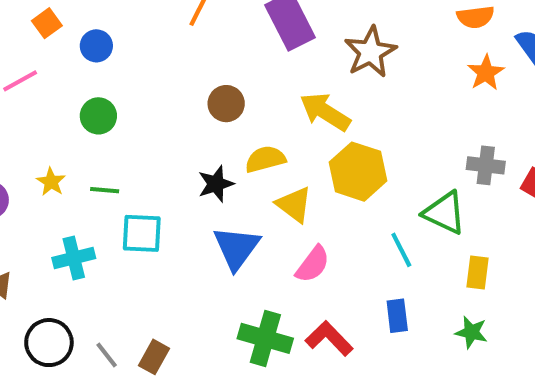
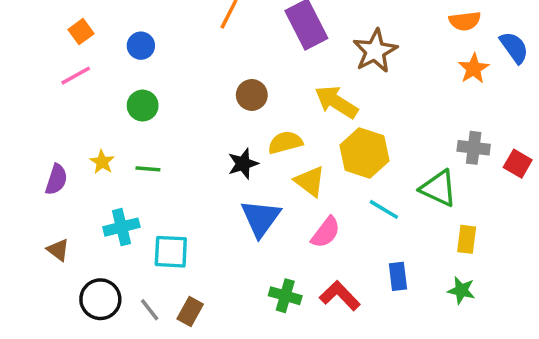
orange square: (47, 23) -> (81, 32), moved
cyan square: (142, 233) -> (171, 252), moved
cyan line: (401, 250) -> (384, 209), moved, turned -32
green cross: (265, 338) -> (285, 296), size x0.7

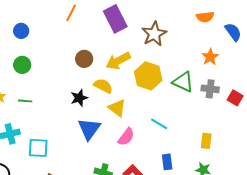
orange star: (474, 69) -> (210, 57), moved
yellow arrow: (336, 102) -> (118, 61), moved, turned -60
yellow semicircle: (285, 143) -> (103, 86), turned 42
yellow hexagon: (364, 153) -> (148, 76), moved
green triangle: (438, 188) -> (183, 82), moved

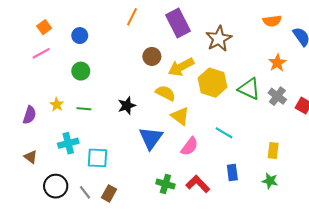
brown circle: (84, 59) -> (152, 56), moved
gray cross: (210, 89) -> (277, 96), turned 30
black star: (79, 98) -> (127, 106), moved

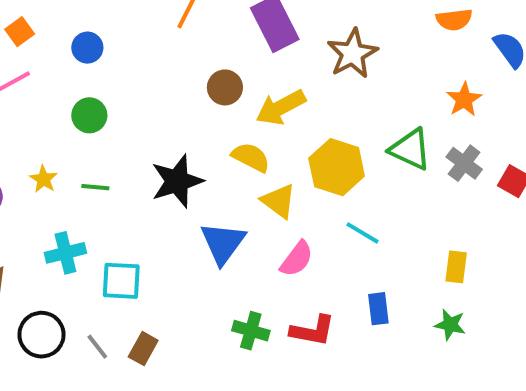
yellow hexagon: (212, 83) -> (337, 167), moved
black star: (127, 106) -> (177, 181), size x1.5
red L-shape: (198, 184) -> (313, 331), turned 145

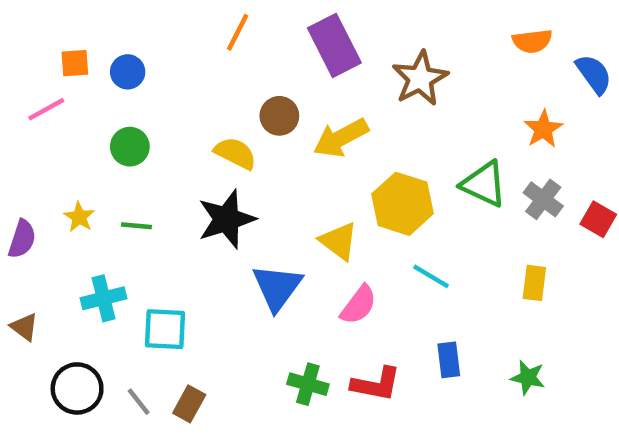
orange square: (20, 32) -> (75, 63), moved, turned 32
yellow semicircle: (251, 157) -> (235, 153), moved
yellow rectangle: (456, 267) -> (534, 283), moved

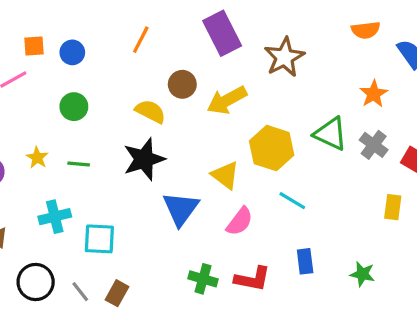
orange line: (238, 32) -> (141, 40), moved
yellow rectangle: (534, 283) -> (393, 207), moved

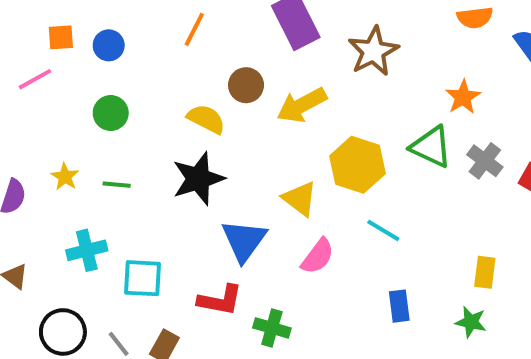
orange star: (374, 94) -> (463, 97), moved
yellow rectangle: (393, 207) -> (485, 272), moved
red L-shape: (252, 279) -> (220, 300), moved

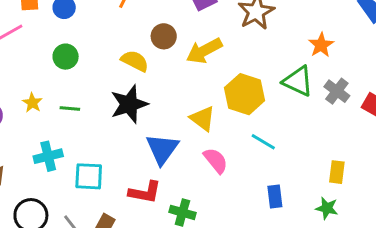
pink semicircle: (318, 256) -> (216, 160), turned -76

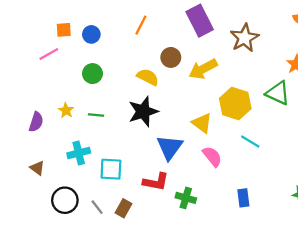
blue rectangle: (275, 197) -> (243, 198), moved

